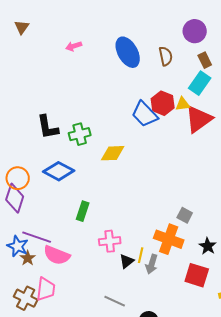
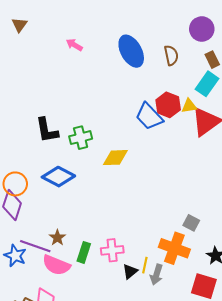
pink arrow: (74, 46) -> (74, 45), turned 49
green rectangle: (83, 211) -> (84, 252), moved
brown star: (28, 258) -> (57, 238), moved

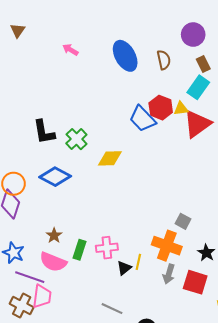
green cross: (81, 138) -> (76, 139), turned -30
purple line: (35, 246) -> (30, 277), moved
gray arrow: (156, 275) -> (169, 274), moved

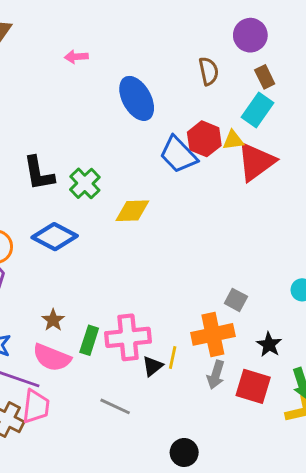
pink arrow: (70, 50) -> (76, 57), turned -35
blue ellipse: (125, 56) -> (137, 98), moved
orange cross: (167, 246) -> (213, 334), turned -32
pink cross: (107, 248) -> (128, 337), size x1.4
gray line: (112, 309) -> (115, 406), moved

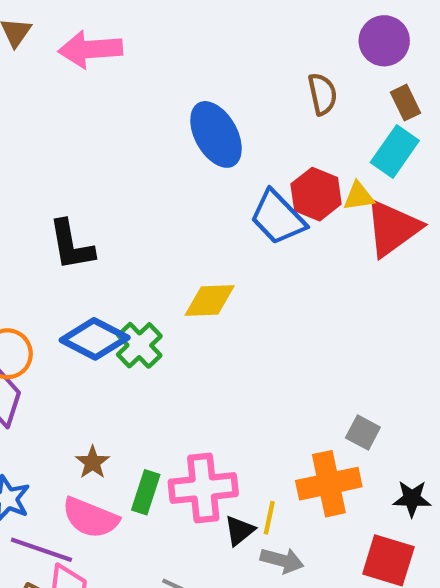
pink arrow: (76, 57) -> (90, 49), moved, size x1.8
green cross: (85, 183) -> (139, 345), moved
black star: (269, 345) -> (412, 499), turned -30
gray arrow: (216, 375) -> (282, 560), moved, turned -92

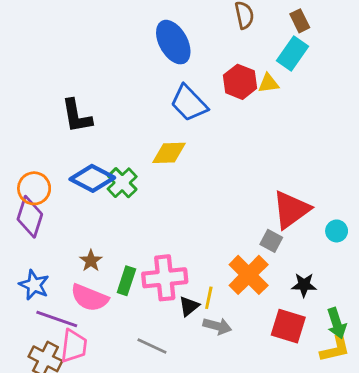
blue trapezoid: (278, 218) -> (189, 103), moved
red triangle: (393, 228) -> (291, 210), moved
orange cross: (329, 484) -> (249, 275), turned -33

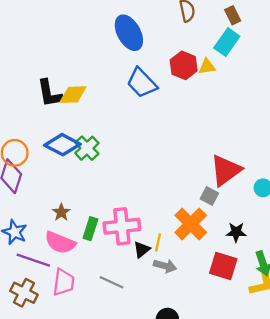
yellow diamond: (169, 153) -> (73, 95), moved
pink trapezoid: (74, 346) -> (64, 282), moved

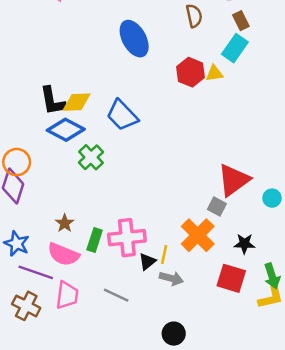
blue trapezoid: (142, 83) -> (122, 115), moved
blue diamond: (62, 145) -> (66, 130), moved

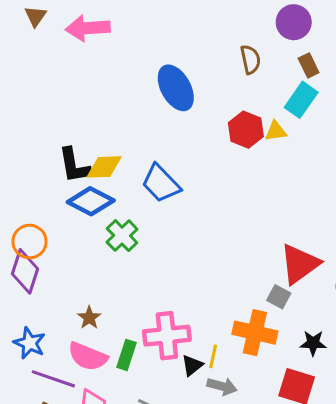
orange cross: (198, 235) -> (255, 333), turned -32
green rectangle: (95, 240) -> (127, 355), moved

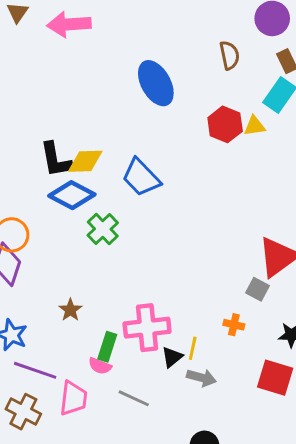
orange cross: (255, 333) -> (234, 325), size x0.5
pink semicircle: (88, 356) -> (100, 366), moved, size x0.6

